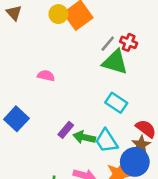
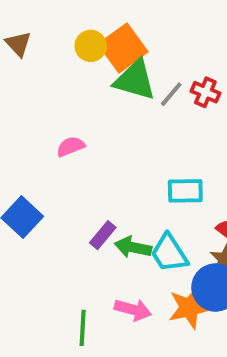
green triangle: (115, 62) -> (135, 80), moved
pink semicircle: (46, 76) -> (71, 147), turned -35
cyan rectangle: (116, 103) -> (185, 191), turned -35

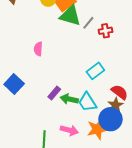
red cross: (205, 92) -> (105, 31), moved, turned -32
pink semicircle: (71, 147) -> (38, 49), turned -64
cyan rectangle: (185, 191) -> (95, 71), turned -36

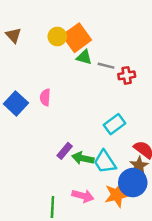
green triangle: (70, 16) -> (84, 57), size x0.6
gray line: (88, 23) -> (106, 66), turned 64
blue square: (14, 84) -> (16, 103), moved

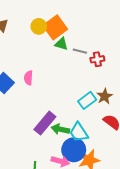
purple rectangle: (65, 151) -> (45, 123), size x1.6
brown star: (139, 166) -> (105, 96), moved
blue circle: (133, 183) -> (74, 150), moved

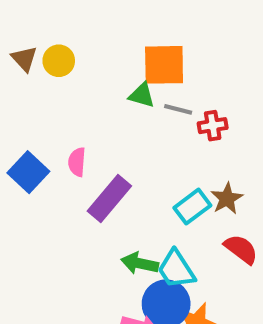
yellow circle: (39, 26) -> (59, 61), moved
orange square: (55, 27) -> (164, 65), moved, turned 35
purple rectangle: (45, 123) -> (109, 198), moved

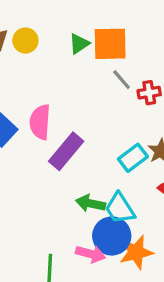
green triangle: (142, 95) -> (79, 44), moved, turned -50
gray line: (178, 109) -> (122, 80), turned 35
pink semicircle: (77, 162) -> (40, 122), size x1.5

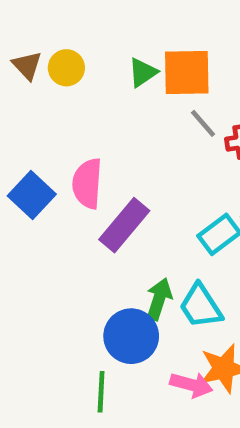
green arrow: (91, 203) -> (159, 299), turned 96
blue circle: (112, 236) -> (131, 336), moved
pink arrow: (91, 254) -> (191, 385), moved

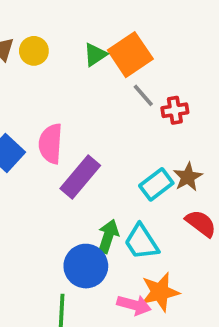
orange square: (187, 72) -> (130, 55), turned -33

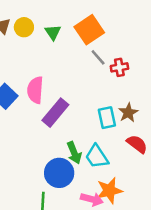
green triangle: (95, 55) -> (53, 32), moved, turned -30
cyan rectangle: (156, 184) -> (107, 118), turned -65
green arrow: (108, 236) -> (74, 153), turned 140

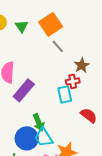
red cross: (119, 67) -> (73, 81), moved
brown star: (128, 113) -> (82, 65), moved
cyan trapezoid: (97, 157) -> (44, 137), moved

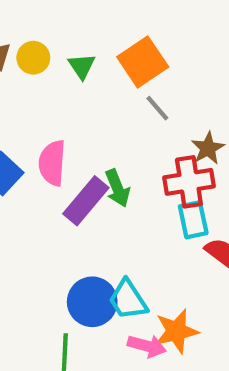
red cross: (73, 81) -> (189, 182), size x1.6
cyan rectangle: (65, 94) -> (193, 220), moved
green arrow: (39, 122) -> (117, 188), moved

